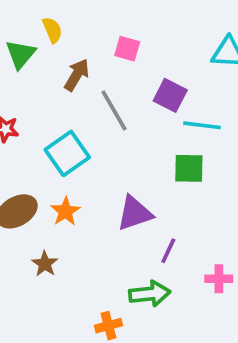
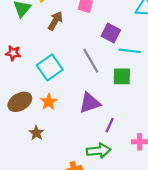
gray line: (114, 110) -> (91, 61), moved

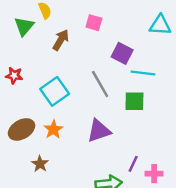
purple line: (110, 125) -> (133, 164), moved

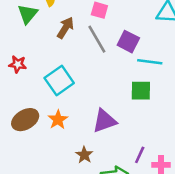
gray line: (100, 84) -> (97, 39), moved
brown star: (40, 164) -> (84, 155), moved

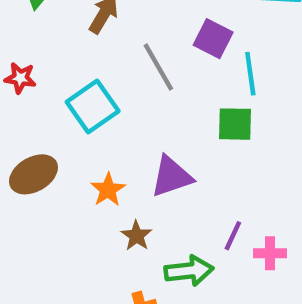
gray line: (97, 39) -> (158, 67), moved
cyan line: (150, 62) -> (250, 74), turned 75
orange star: (58, 120) -> (108, 190), moved

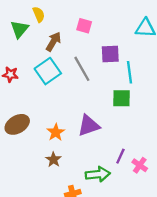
purple square: (213, 39) -> (110, 54), turned -30
cyan square: (93, 106) -> (48, 71), moved
brown star: (136, 236) -> (53, 160), moved
pink cross: (270, 253) -> (140, 165), turned 35

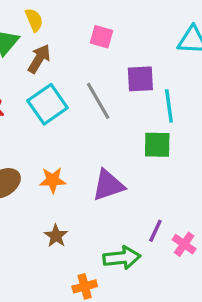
brown arrow: (53, 42) -> (39, 59), moved
orange star: (56, 132) -> (53, 180), moved, turned 30

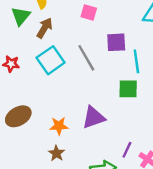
orange star: (53, 180) -> (59, 126), moved

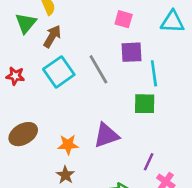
pink square: (89, 12) -> (124, 19), moved
purple line: (127, 150) -> (149, 162), moved

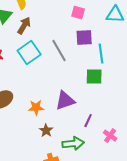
purple line: (149, 162) -> (88, 121), moved
brown star: (65, 175) -> (46, 131), moved

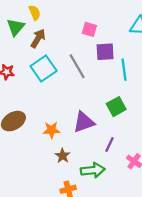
pink square: (78, 13) -> (89, 29), moved
green square: (94, 77) -> (116, 107), moved, turned -30

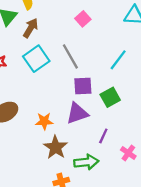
pink square: (89, 29) -> (83, 19), turned 32
purple square: (105, 52) -> (83, 86), moved
cyan line: (124, 70) -> (118, 60), turned 45
brown star: (63, 156) -> (56, 147), size x1.5

